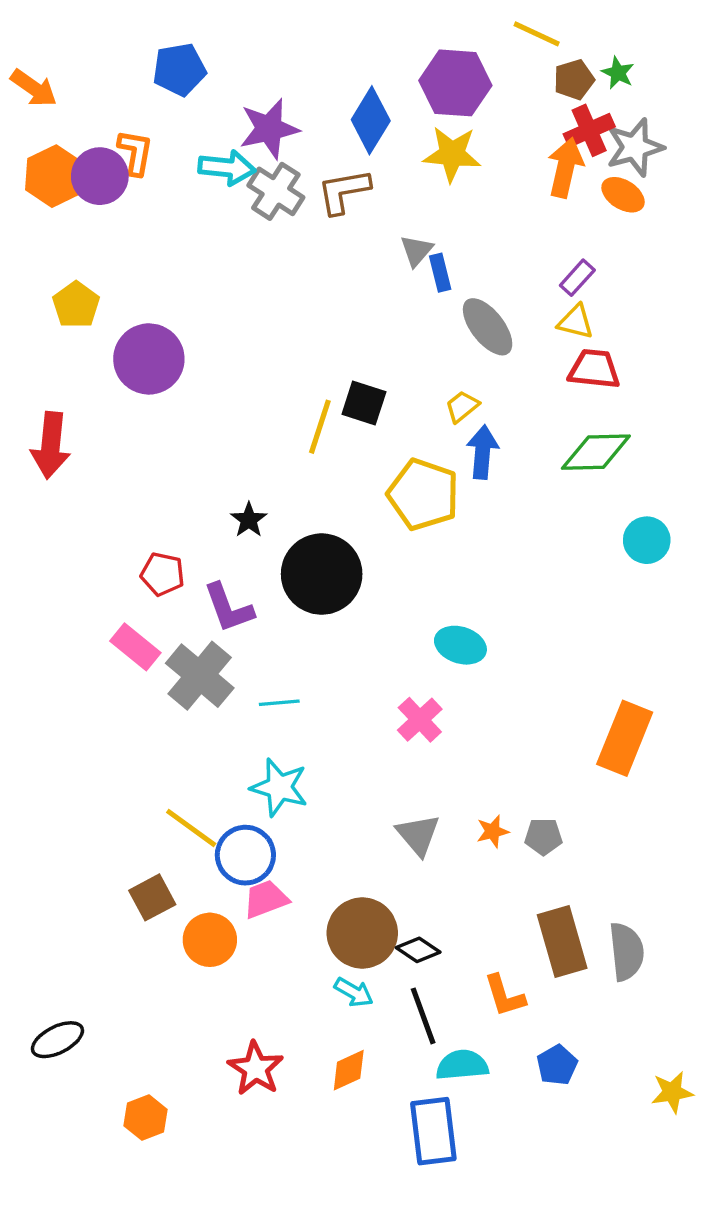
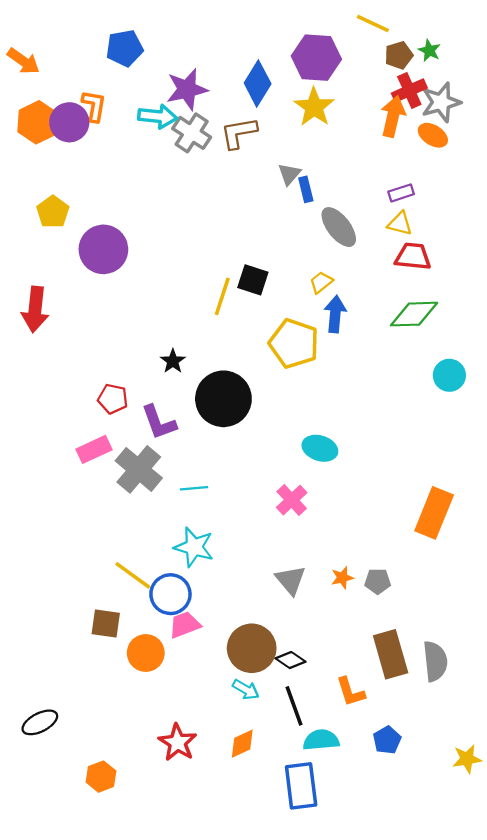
yellow star: (452, 154) -> (314, 107), turned 30
purple rectangle: (577, 278) -> (401, 193), turned 30
pink rectangle: (135, 647) -> (94, 449), turned -64
brown square: (152, 897) -> (106, 624), turned 36

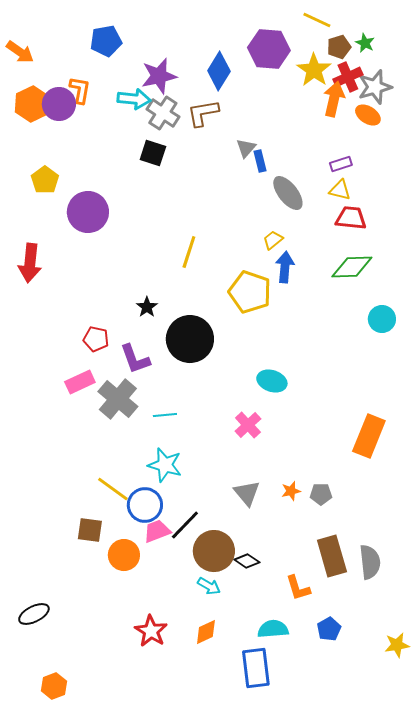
yellow star: (314, 107) -> (314, 70), moved
black square: (253, 280) -> (153, 153), moved
black line: (294, 706) -> (185, 525), moved, turned 64
orange hexagon: (101, 777) -> (54, 686), moved

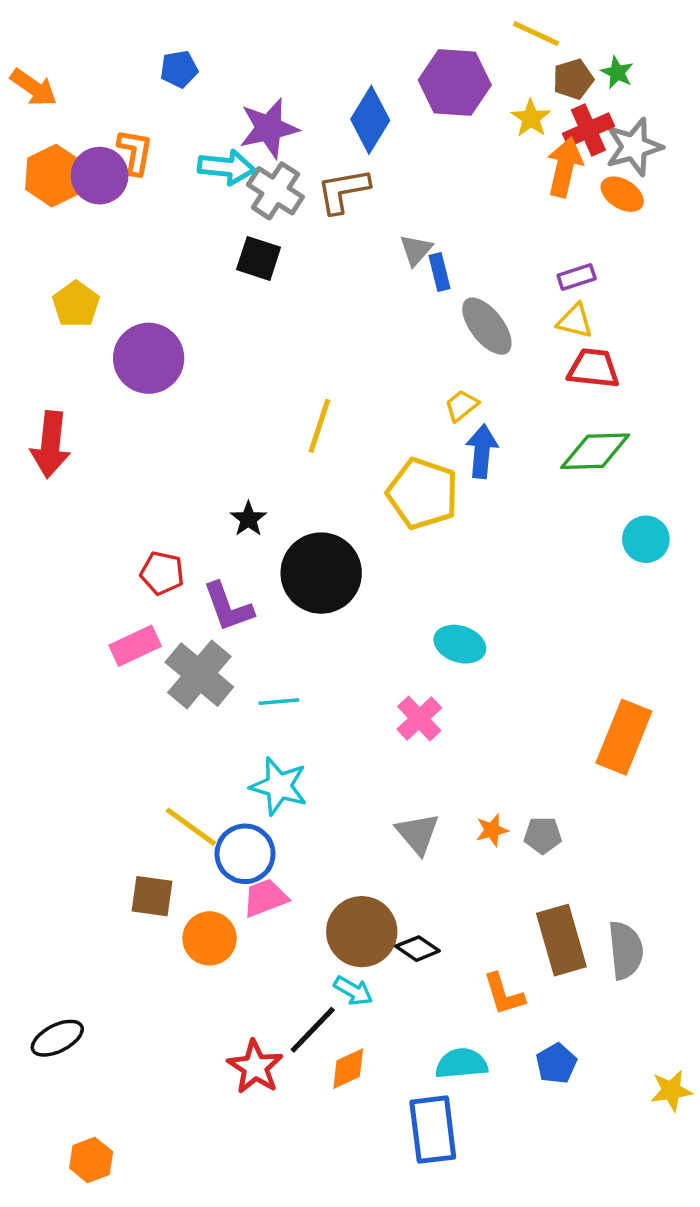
blue pentagon: (106, 41) -> (179, 69), size x0.7
yellow star: (314, 70) -> (531, 118), size x0.7
black line: (185, 525) -> (313, 1030), moved

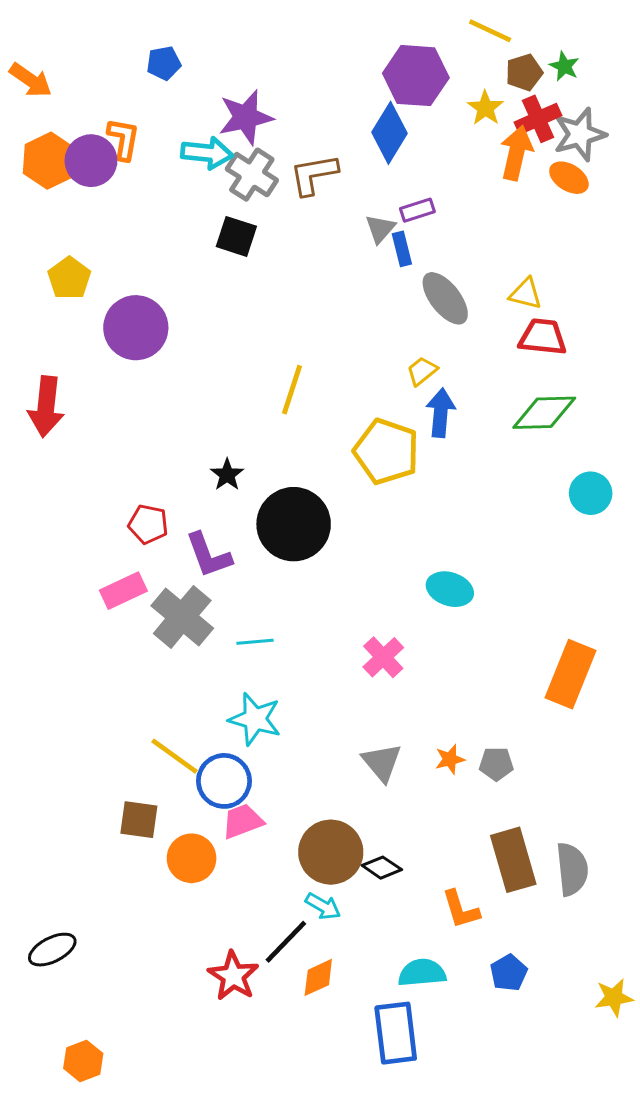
blue diamond: (370, 120) -> (390, 133), moved
purple rectangle: (577, 277) -> (417, 210), moved
cyan ellipse: (460, 644) -> (450, 589), moved

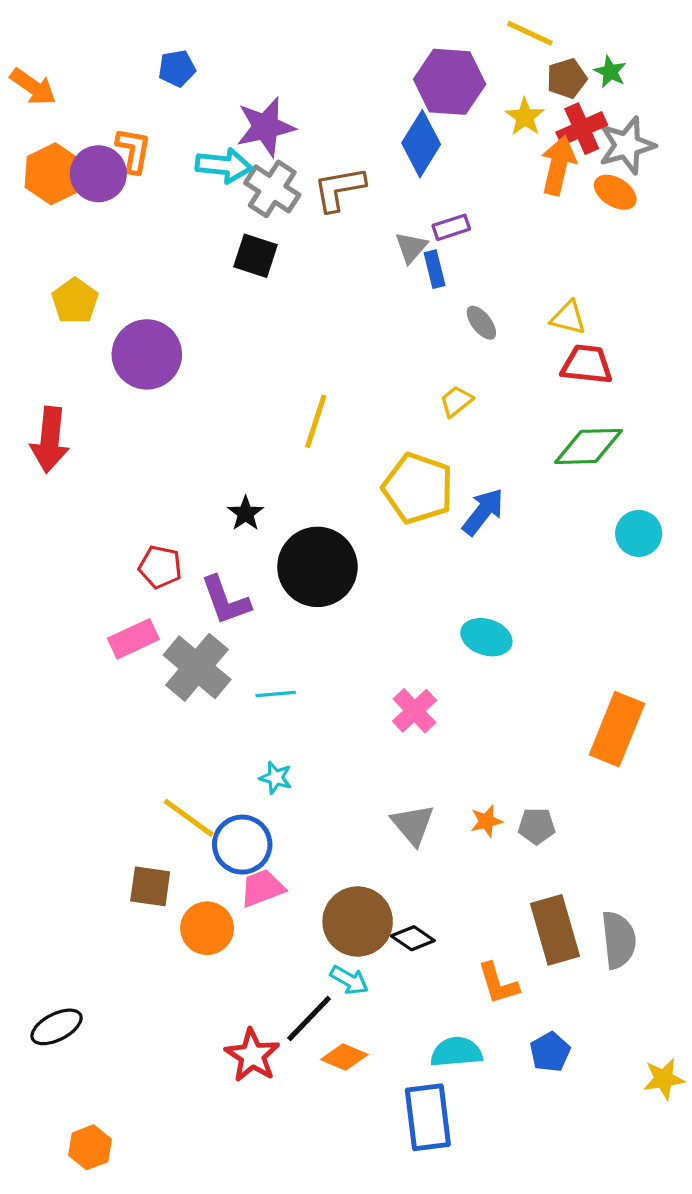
gray ellipse: (445, 298) -> (481, 323), size x0.6
blue arrow: (441, 413) -> (483, 512), moved, turned 33
cyan star: (255, 719) -> (276, 778), size x0.6
orange diamond: (318, 977) -> (344, 1057), turned 48

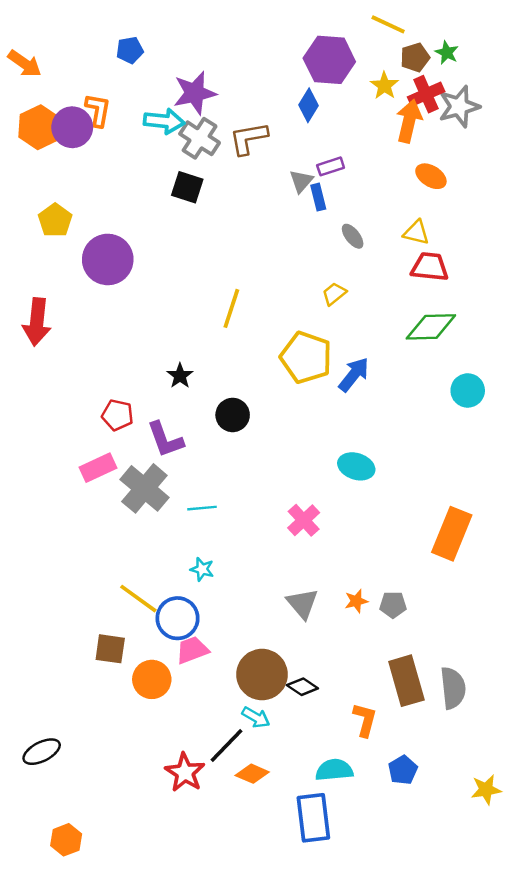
blue diamond: (421, 144) -> (309, 105), size x0.7
orange ellipse: (615, 192) -> (431, 176), moved
black circle: (317, 567) -> (233, 415), size x0.6
orange L-shape: (498, 983) -> (365, 720), turned -148

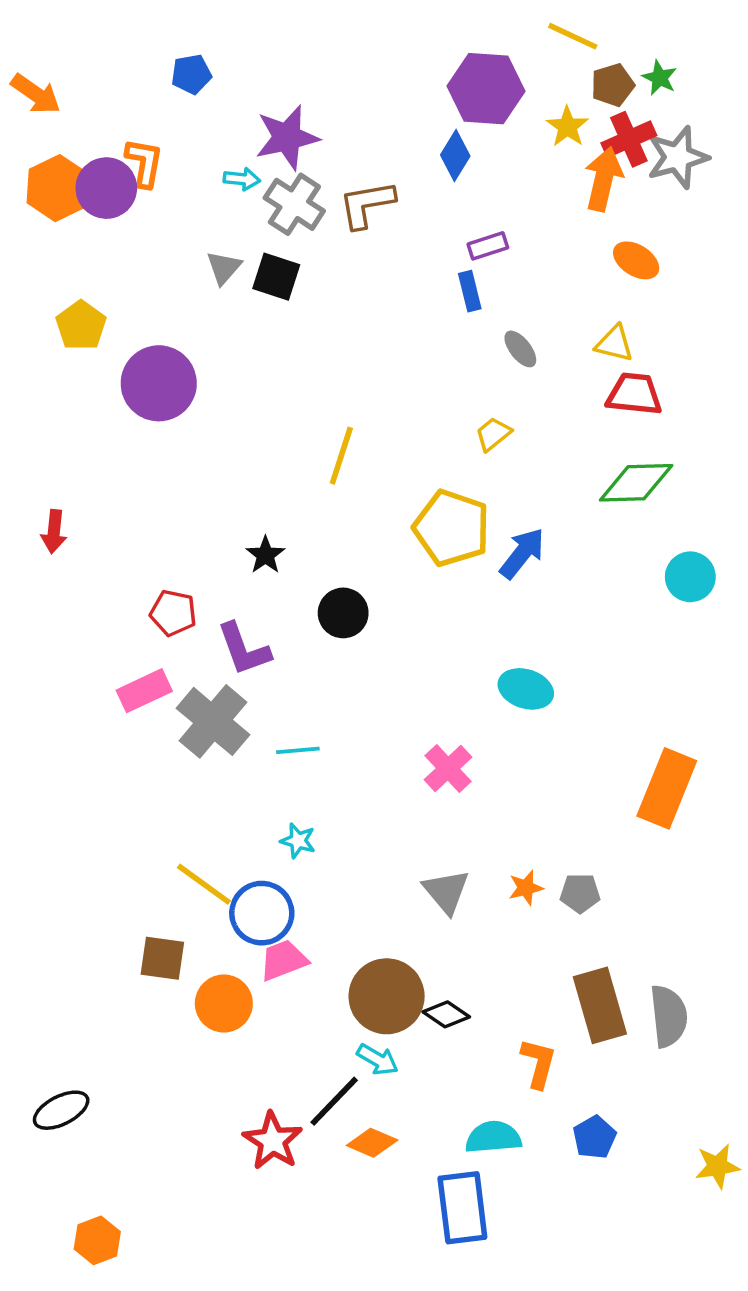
cyan arrow: (164, 121) -> (242, 179), size x0.6
gray triangle: (301, 181) -> (224, 268), moved
red arrow: (37, 322) -> (54, 532), moved, size x0.6

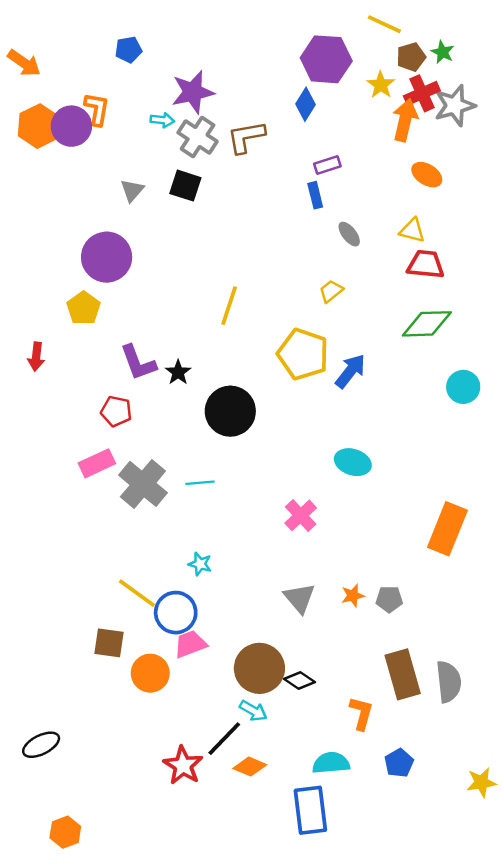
gray triangle: (224, 268) -> (132, 190), moved
yellow pentagon: (81, 325) -> (84, 308), moved
black circle: (343, 613) -> (230, 411), size x1.5
purple L-shape: (244, 649) -> (138, 363), moved
cyan line: (298, 750) -> (200, 483), moved

